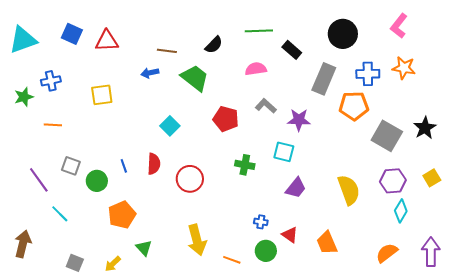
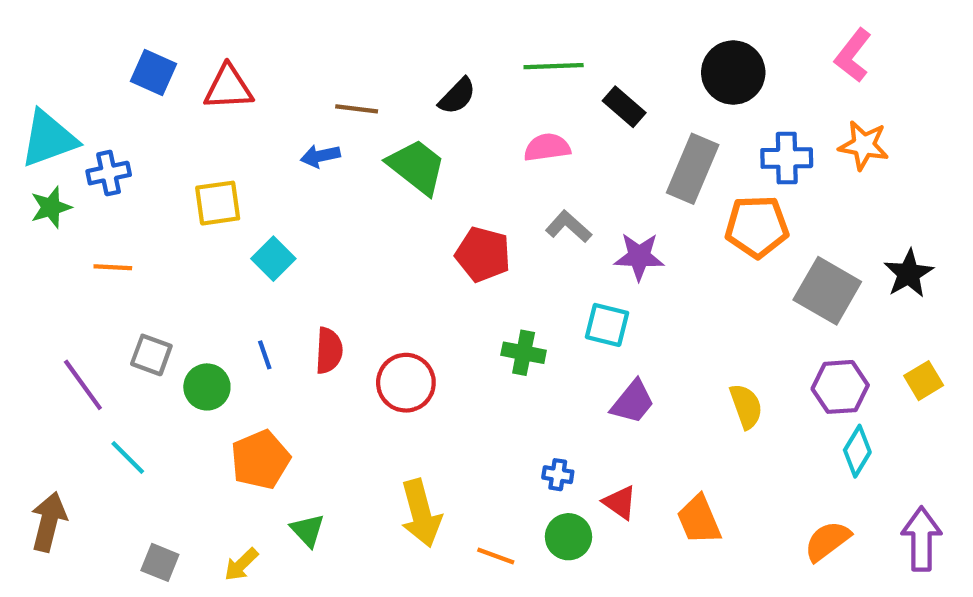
cyan triangle: (23, 40) -> (49, 139), moved
cyan square: (170, 126) -> (273, 259), moved
yellow semicircle: (349, 190) -> (746, 406), size x0.7

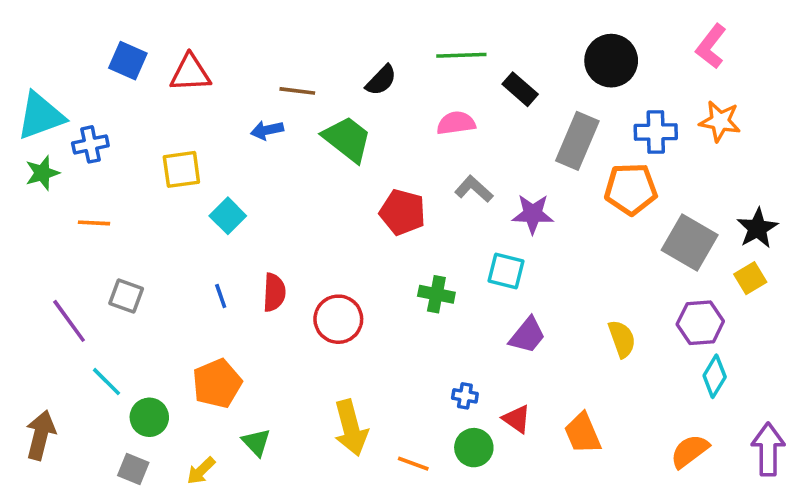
yellow square: (924, 381) -> (750, 278), moved
green circle: (207, 387) -> (149, 417), moved

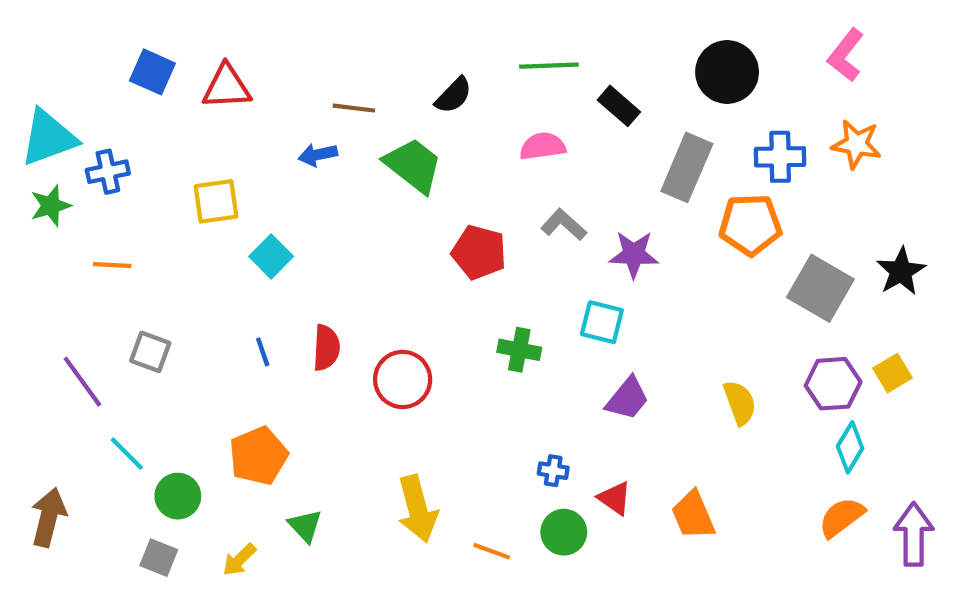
yellow square: (750, 278) -> (892, 373), moved
orange semicircle: (690, 451) -> (842, 517), moved

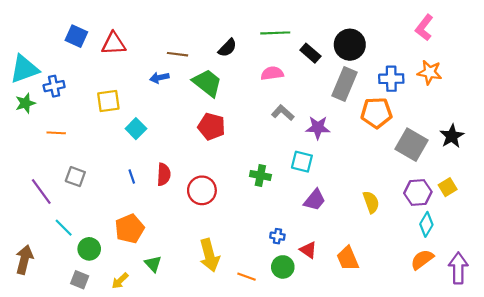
black circle: (727, 72) -> (350, 45), moved
red pentagon: (479, 252) -> (212, 127), moved

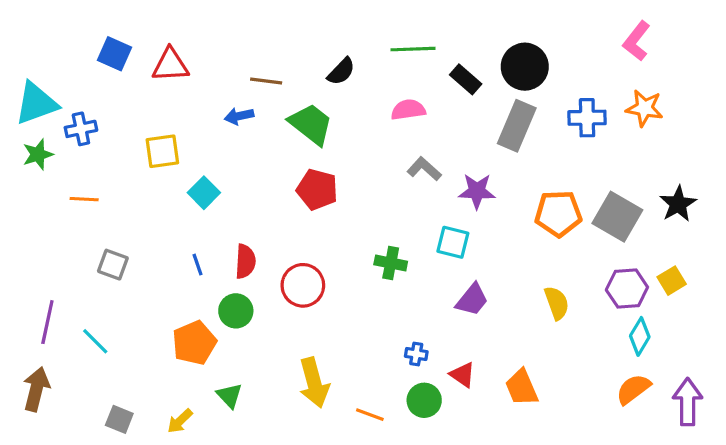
orange pentagon: (376, 113) -> (558, 213), moved
purple line: (41, 191) -> (47, 322), moved, turned 48
green circle: (89, 249) -> (236, 311), moved

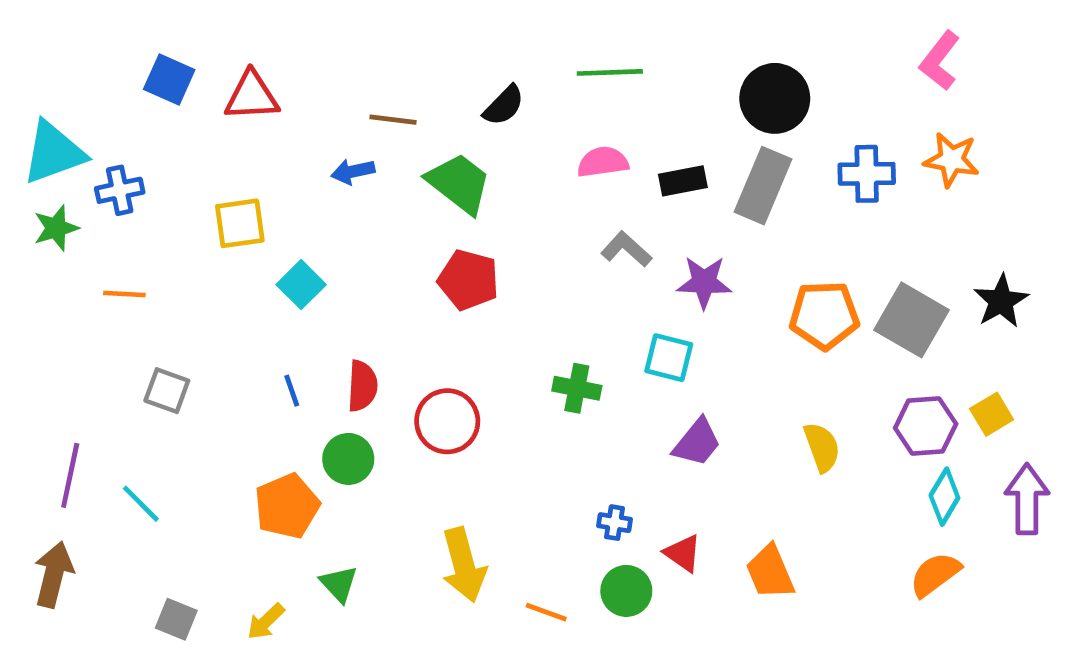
black rectangle: (466, 79) -> (683, 181), moved, turned -52
purple arrow: (688, 402) -> (1027, 499), moved

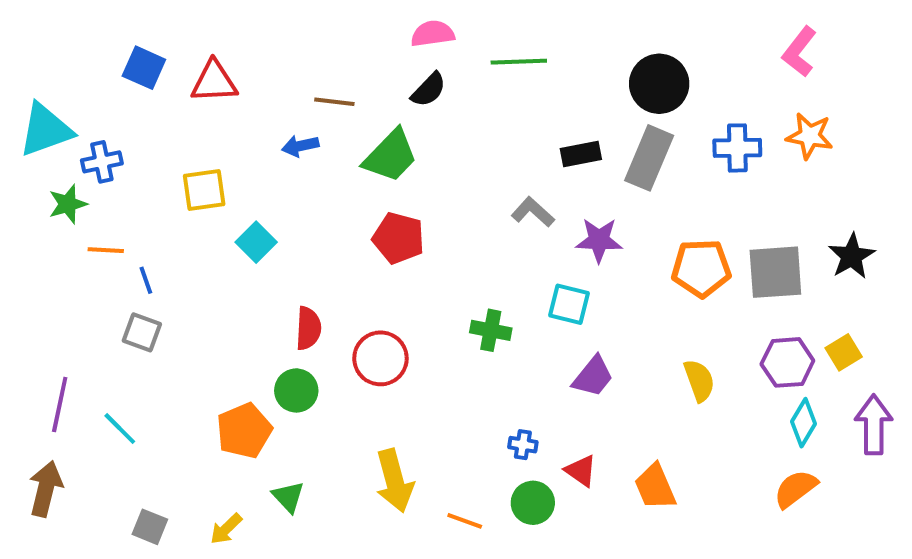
pink semicircle: (603, 162) -> (433, 34), moved
green trapezoid: (459, 183) -> (390, 156), turned 96
green star: (56, 228) -> (68, 204), moved
gray square: (911, 320) -> (775, 272), turned -34
blue line: (292, 391) -> (146, 280), moved

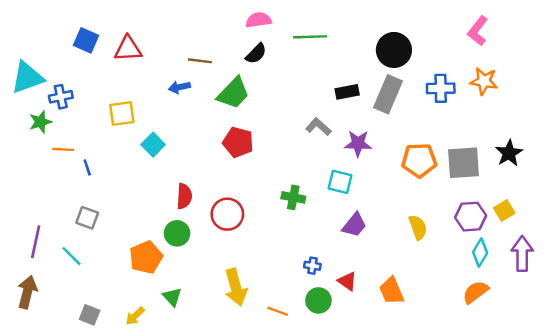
gray square: (142, 332) -> (87, 218), moved

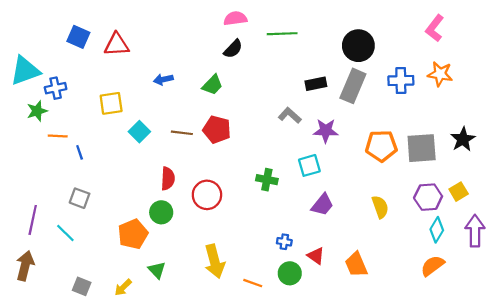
brown line: (200, 61) -> (182, 133), moved
green trapezoid: (233, 93) -> (212, 85), size x0.7
cyan square: (340, 182) -> (309, 165), turned -30

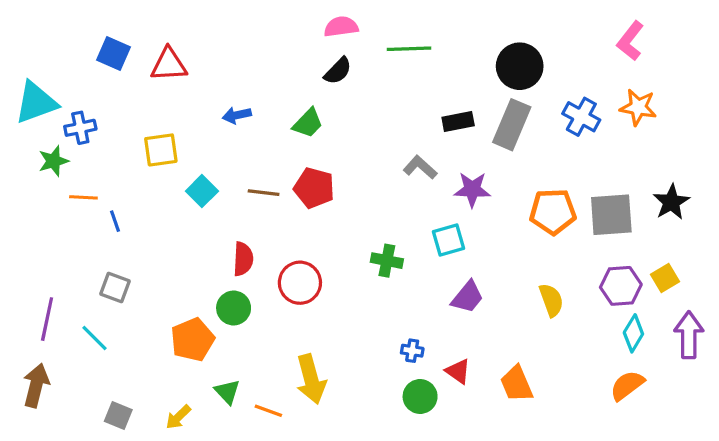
blue cross: (401, 80) -> (581, 117), turned 30
orange line: (253, 283) -> (268, 411), moved

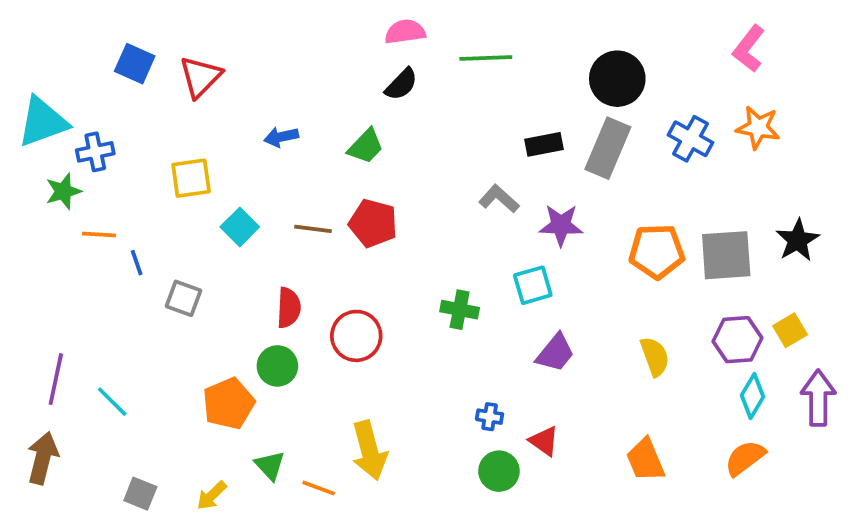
red triangle: (169, 65) -> (200, 77), turned -42
gray square: (115, 287) -> (184, 298), moved
orange trapezoid: (516, 384) -> (645, 460), moved

